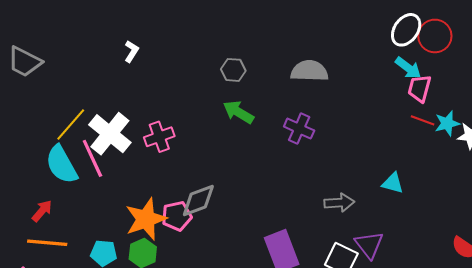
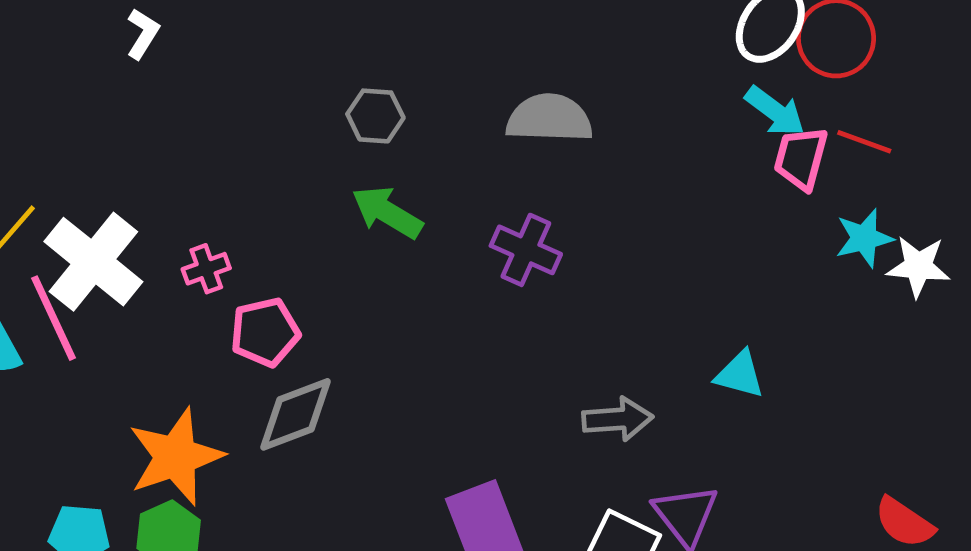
white L-shape: (131, 51) -> (143, 34), moved
red line: (423, 120) -> (864, 142), moved
pink cross: (159, 137) -> (206, 269), size x0.7
pink pentagon: (177, 216) -> (265, 332), moved

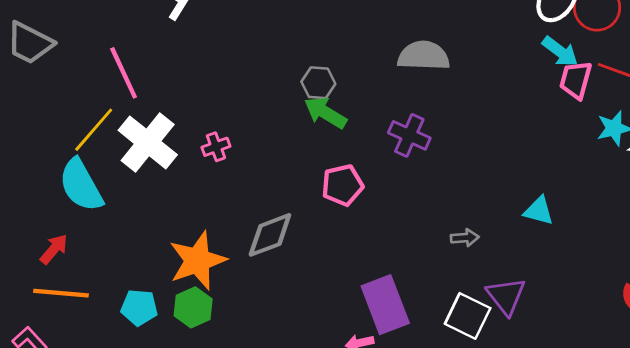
gray hexagon: (375, 116) -> (318, 83), moved
pink line: (53, 318) -> (124, 73), moved
pink pentagon: (265, 332) -> (342, 185), moved
gray arrow: (618, 419) -> (465, 238), size x0.7

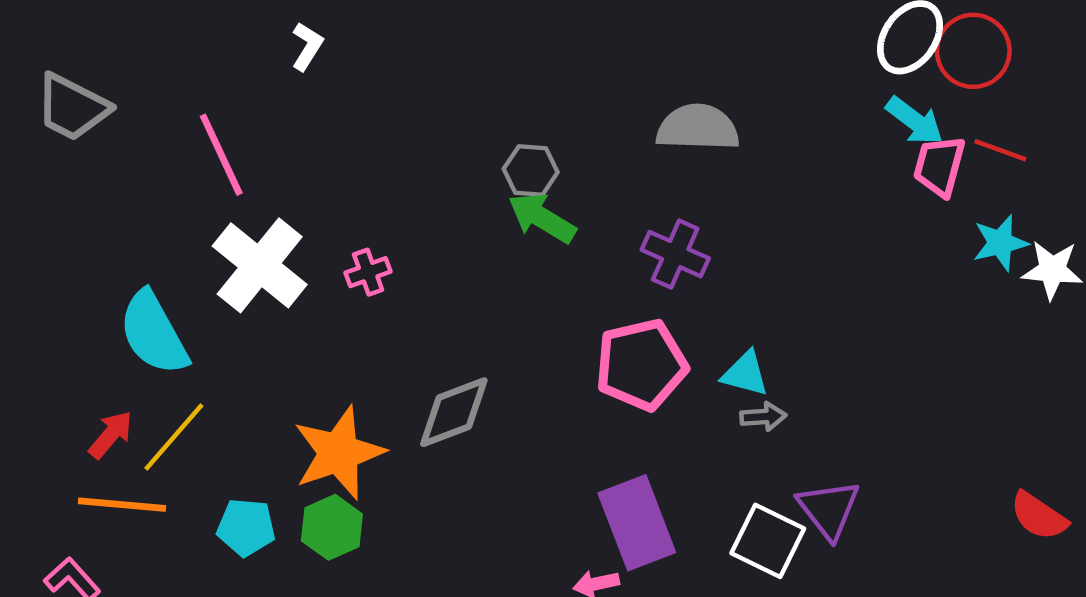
yellow line: (94, 130) -> (174, 437), moved
pink pentagon: (342, 185) -> (641, 365), moved, size x1.4
cyan triangle: (539, 211) -> (745, 374), moved

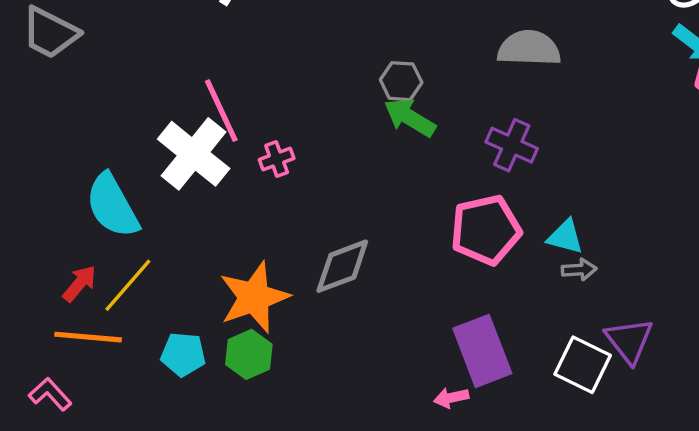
pink line: (221, 155) -> (221, 111), moved

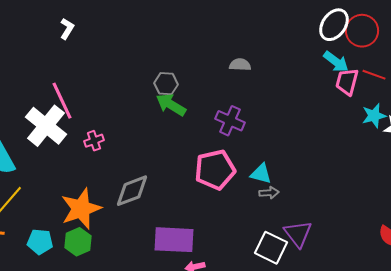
gray semicircle: (529, 48) -> (240, 65), size x0.6
pink cross: (277, 159) -> (94, 141), moved
purple rectangle: (482, 351) -> (174, 240), moved, turned -66

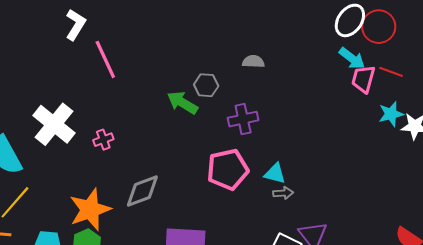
white L-shape: (67, 29) -> (76, 25), size x1.4
gray hexagon: (166, 84) -> (206, 85), moved
pink line: (62, 101) -> (105, 59), moved
purple cross: (230, 121) -> (243, 119), turned -36

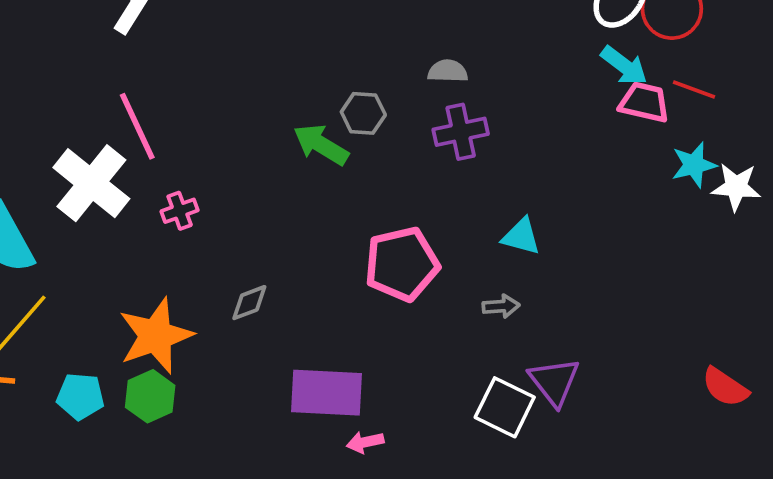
pink line: (105, 59) -> (137, 126), moved
pink trapezoid: (363, 79) -> (644, 102), turned 88
purple cross: (243, 119) -> (461, 132), moved
cyan triangle: (275, 174) -> (521, 236), moved
gray diamond: (142, 191) -> (249, 303), size x0.6

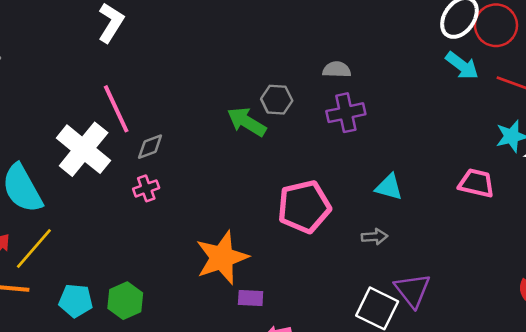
pink trapezoid: (644, 102) -> (476, 183), moved
pink cross: (180, 211) -> (146, 188), moved
gray diamond: (249, 303) -> (150, 147), moved
orange star: (156, 336) -> (222, 258), moved
purple rectangle: (327, 393) -> (251, 298), size x0.5

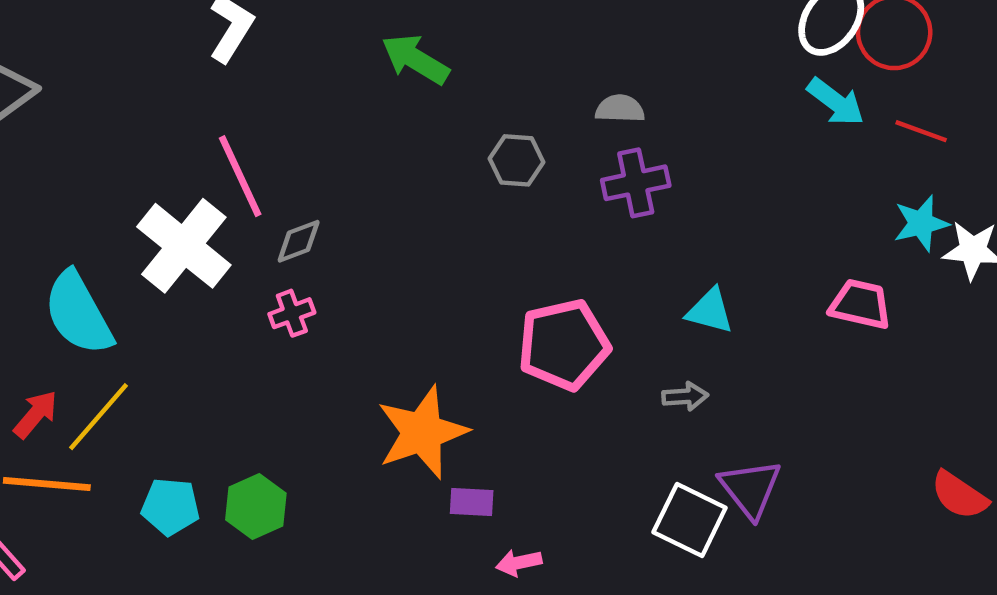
green arrow: (247, 122) -> (415, 59), moved

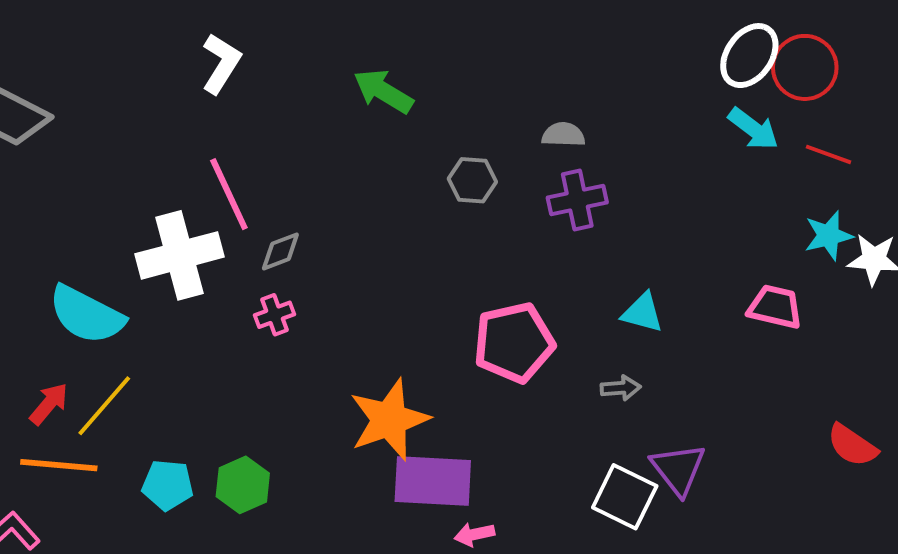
white cross: (184, 246) -> (180, 255), turned 36
cyan semicircle: (78, 313) -> (87, 315), turned -34
red semicircle: (959, 495) -> (852, 445), moved
purple rectangle: (472, 502) -> (433, 481), size x2.0

